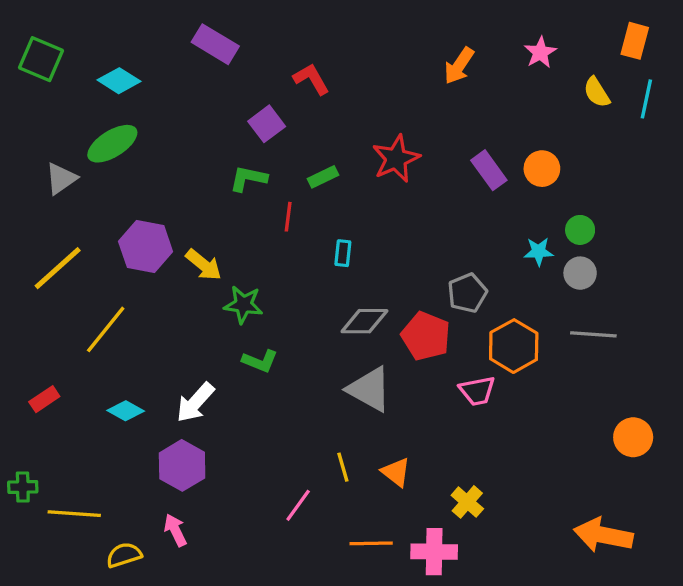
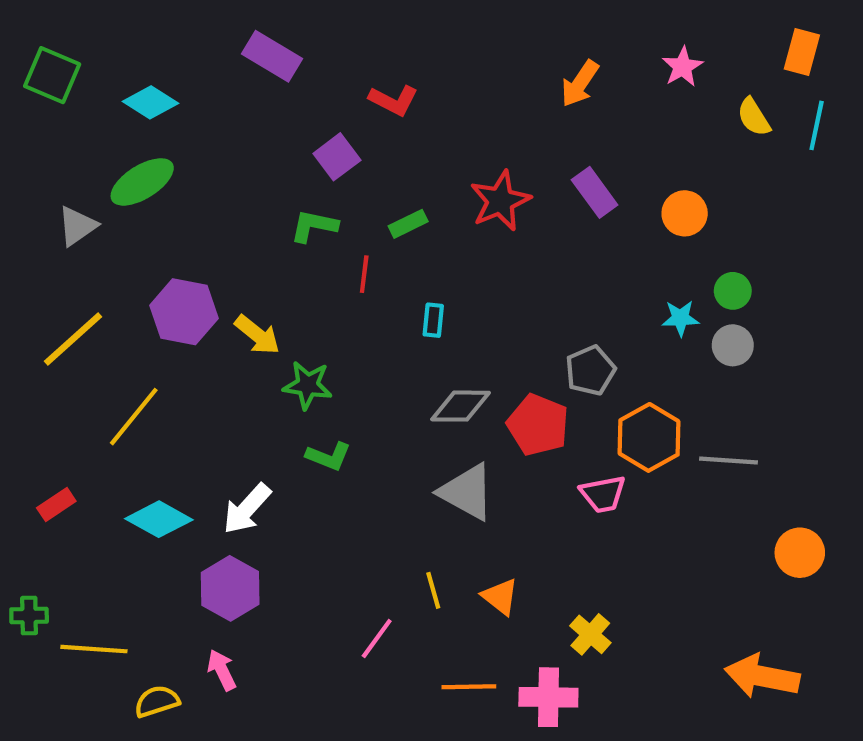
red L-shape: (311, 79) -> (393, 100), turned 147
purple rectangle: (489, 170) -> (595, 192), moved
gray line: (593, 334) -> (729, 461), moved
cyan diamond: (126, 411) -> (159, 519), size x1.4

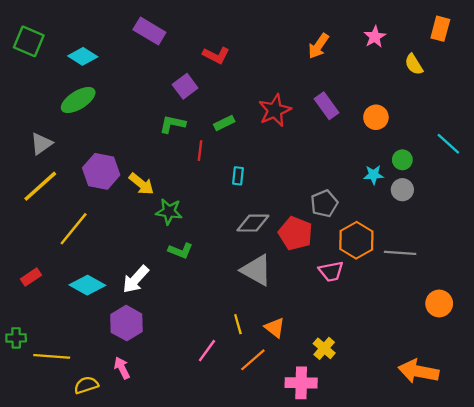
cyan line: (817, 125) -> (448, 144), moved, turned -60
gray triangle: (77, 226) -> (41, 144), moved
orange line: (469, 687) -> (253, 360), moved, turned -40

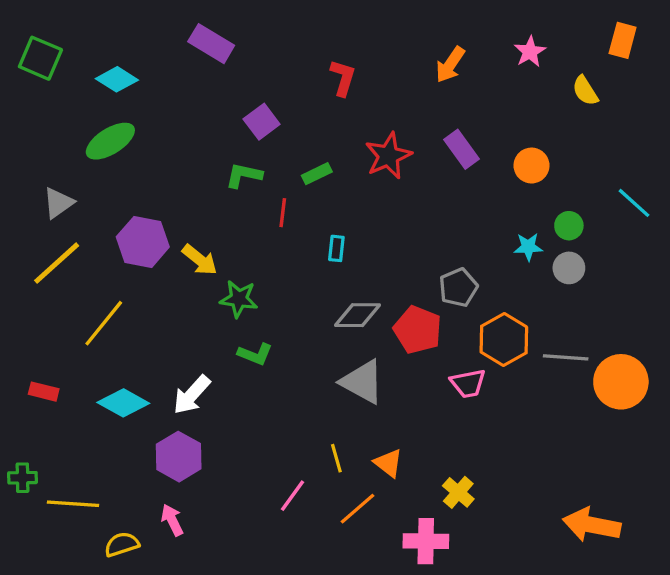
red L-shape: (216, 55) -> (343, 78), moved, turned -100
red rectangle: (31, 277) -> (44, 392), turned 48
orange circle: (439, 303) -> (621, 382), moved, size x1.4

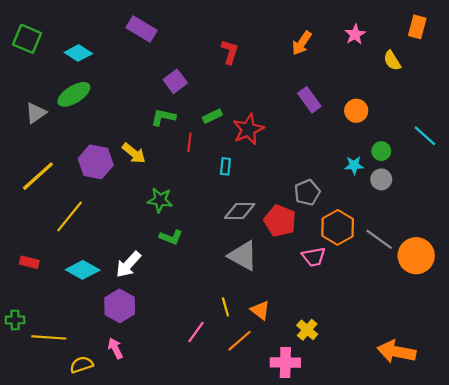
red star: (388, 156) -> (248, 129), moved
gray triangle: (58, 203) -> (36, 113), moved
yellow arrow: (200, 260) -> (134, 153), moved
gray line: (566, 357) -> (379, 239), turned 32

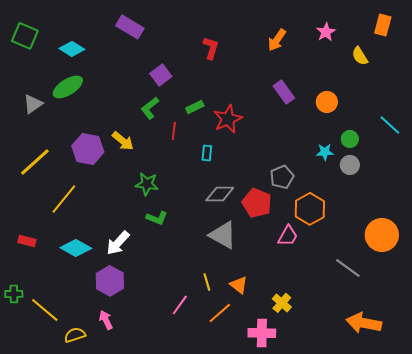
green L-shape: (163, 117) -> (150, 108), turned -50
gray line: (379, 239) -> (348, 268), moved
pink trapezoid: (314, 257) -> (288, 236), turned -50
yellow line: (49, 337) -> (45, 310), turned 36

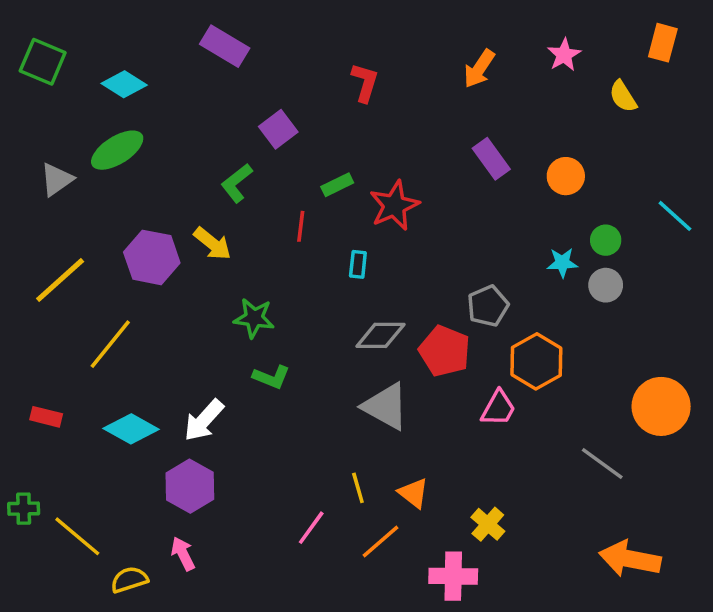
green L-shape: (150, 108) -> (237, 183), moved

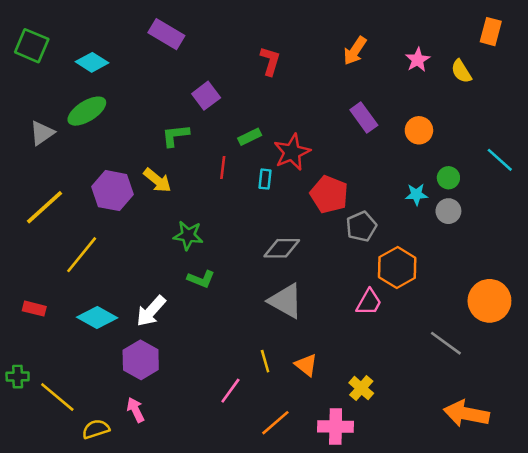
pink star: (564, 55) -> (418, 60), moved
green L-shape: (237, 183) -> (175, 135), turned 32
cyan rectangle: (358, 264) -> (265, 179), moved
red pentagon: (445, 351) -> (329, 194), moved
orange line: (380, 542) -> (275, 423), moved

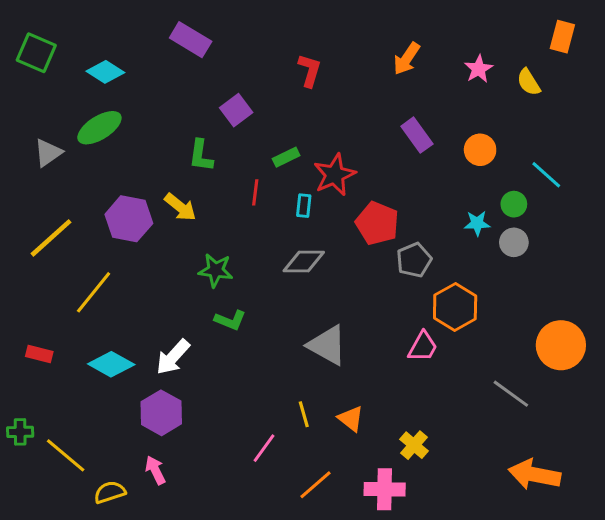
green L-shape: (175, 135) -> (201, 156), turned -76
cyan line: (500, 160) -> (546, 175), moved
gray diamond: (282, 248) -> (304, 261), moved

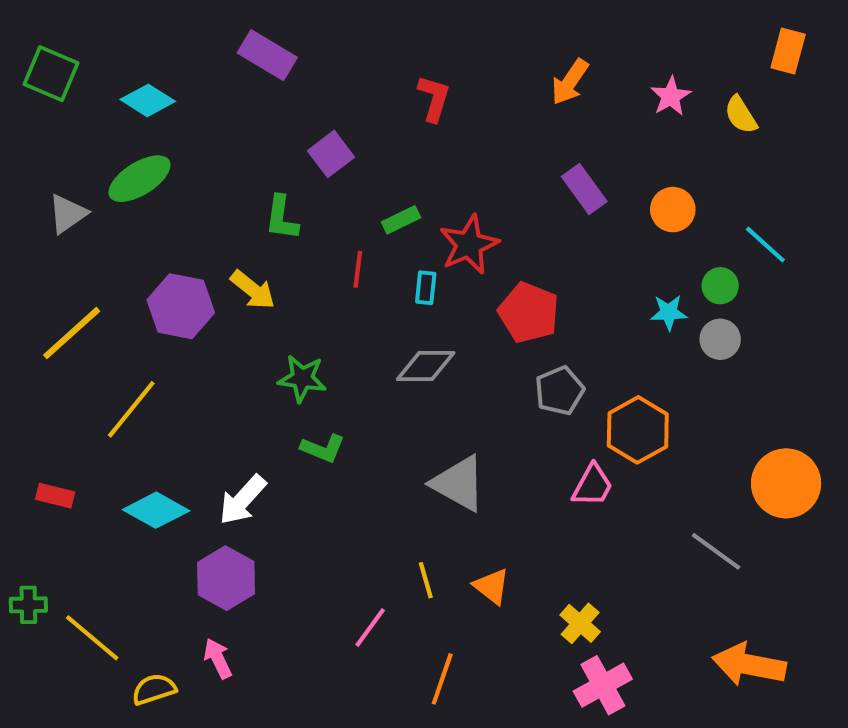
gray pentagon: (414, 260) -> (560, 391), moved
orange line: (315, 485) -> (442, 679), turned -30
pink cross: (385, 489) -> (603, 685), moved, turned -30

